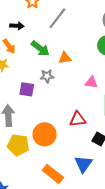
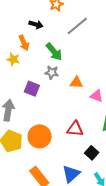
orange triangle: (65, 58) -> (76, 83), moved
gray star: (47, 76) -> (52, 73), moved

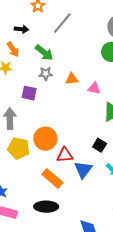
red triangle: (75, 129) -> (65, 155), moved

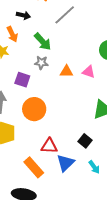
pink triangle: (94, 88) -> (89, 72), moved
orange circle: (45, 139) -> (34, 109), moved

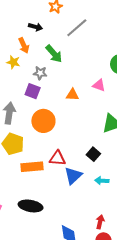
gray star: (41, 63) -> (40, 73), moved
orange triangle: (67, 71) -> (72, 95), moved
orange rectangle: (34, 167) -> (32, 167), moved, turned -55
cyan arrow: (94, 167) -> (102, 181), turned 128

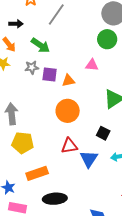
purple square: (33, 91) -> (50, 75), moved
orange circle: (43, 121) -> (68, 111), moved
orange rectangle: (32, 167) -> (37, 173), moved

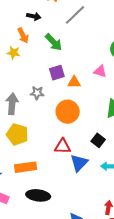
gray star: (32, 67) -> (37, 93), moved
purple square: (50, 75) -> (57, 73), turned -35

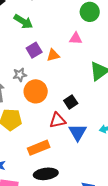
orange circle: (68, 112) -> (36, 91), moved
black square: (98, 140) -> (71, 102), moved, turned 32
orange rectangle: (26, 167) -> (39, 148), moved

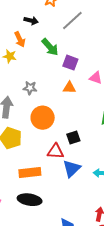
purple square: (34, 50) -> (70, 63), moved, turned 35
gray star: (20, 75) -> (30, 88), moved

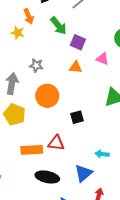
red triangle: (56, 151) -> (56, 143), moved
blue triangle: (72, 169) -> (83, 173), moved
black ellipse: (30, 200) -> (47, 177), moved

